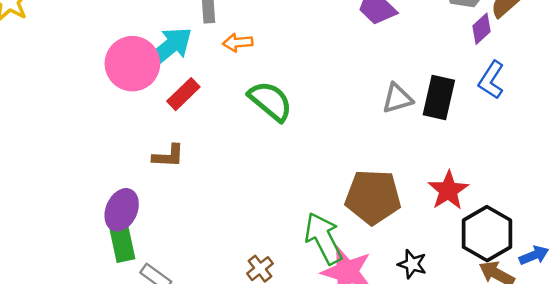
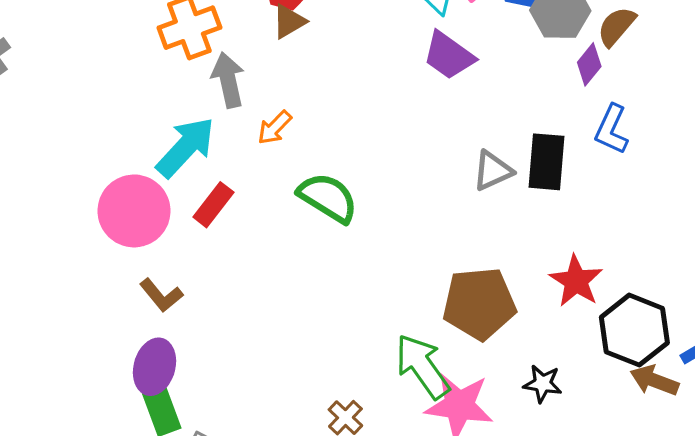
orange arrow: (238, 43) -> (274, 128), turned -32
pink circle: (132, 64) -> (134, 211), moved
brown L-shape: (168, 156) -> (161, 295), moved, turned 56

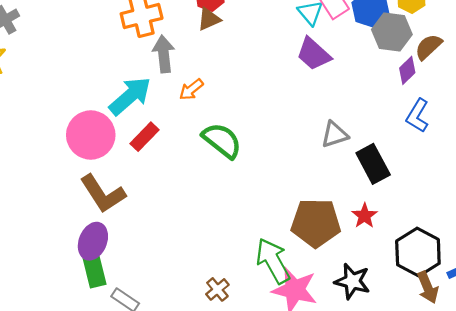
black rectangle: (546, 162) -> (373, 164), moved, turned -39
red star: (576, 281) -> (365, 216), moved, size x0.7
brown L-shape: (161, 295) -> (103, 194), size x1.6
brown arrow: (654, 380) -> (428, 287), turned -140
black star: (543, 384) -> (352, 281), size x1.4

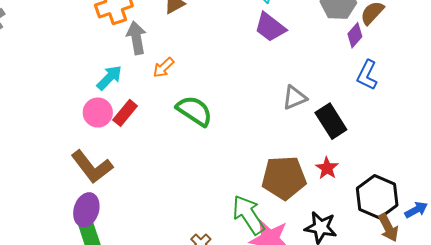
cyan arrow: (130, 96) -> (109, 78), size x0.7
pink circle: (91, 135) -> (98, 113), moved, size x0.7

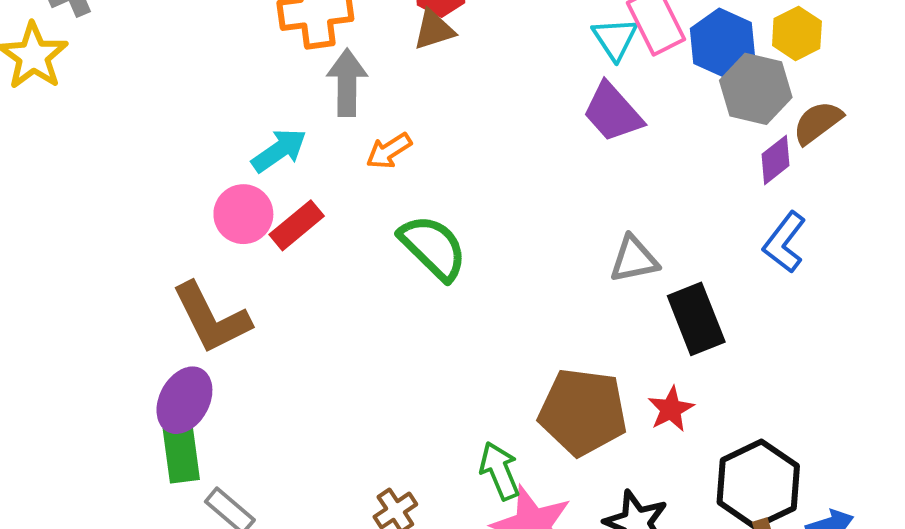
green arrow: (248, 215) -> (500, 471), size x0.7

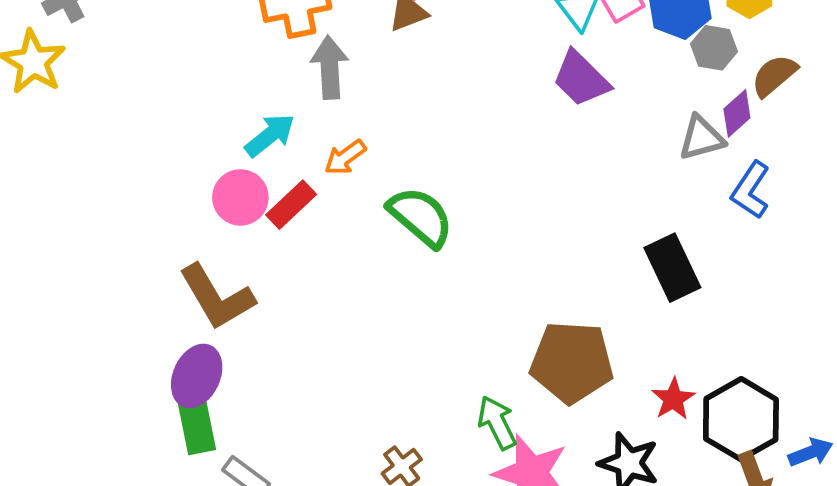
gray hexagon: (756, 89) -> (714, 48), size x0.7
orange arrow: (389, 151) -> (345, 157), moved
gray triangle: (634, 259) -> (701, 138), moved
red star: (671, 409) -> (673, 399), moved

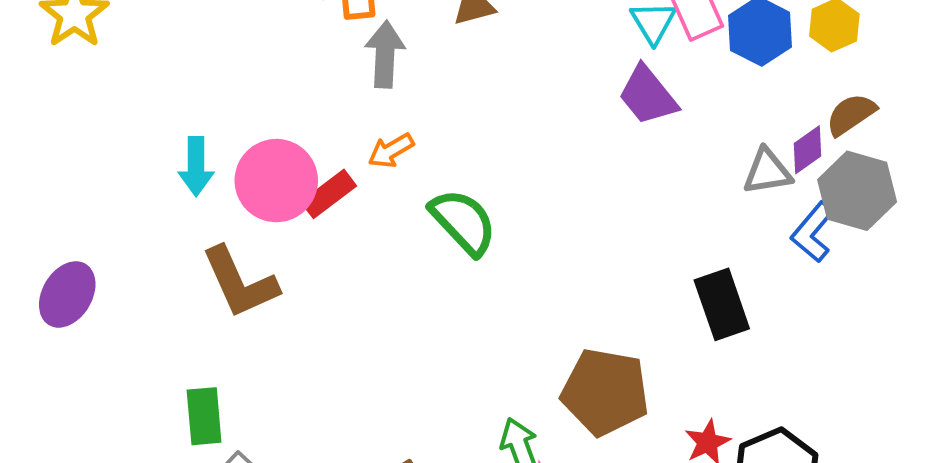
gray hexagon: (714, 48) -> (857, 191), moved, size x1.6
cyan arrow: (270, 135) -> (196, 166), moved, turned 122
pink circle: (240, 197) -> (276, 181), size x1.4
purple ellipse: (197, 376) -> (67, 294), moved

